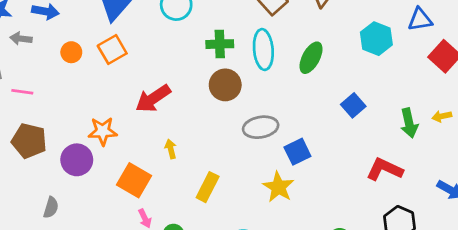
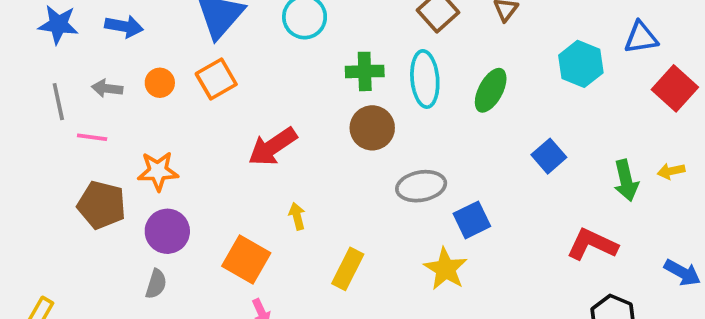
gray arrow: (21, 39) -> (107, 88), moved
orange star: (103, 131) -> (158, 171), moved
gray semicircle: (51, 207) -> (156, 284), moved

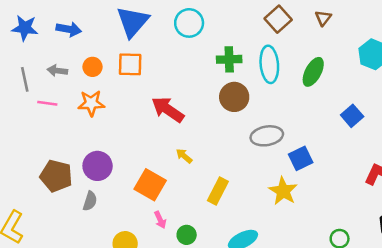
orange square: (216, 79) -> (130, 64), turned 32
red arrow: (273, 147) -> (168, 109), turned 68
orange star: (158, 171) -> (91, 103), moved
brown pentagon: (102, 205) -> (56, 176), moved
yellow arrow: (297, 216) -> (184, 156), turned -36

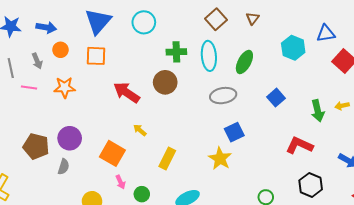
orange circle: (92, 67) -> (60, 50), moved
gray arrow: (57, 71) -> (37, 61), turned -119
brown circle: (234, 97) -> (165, 82), moved
gray ellipse: (267, 136) -> (223, 96), moved

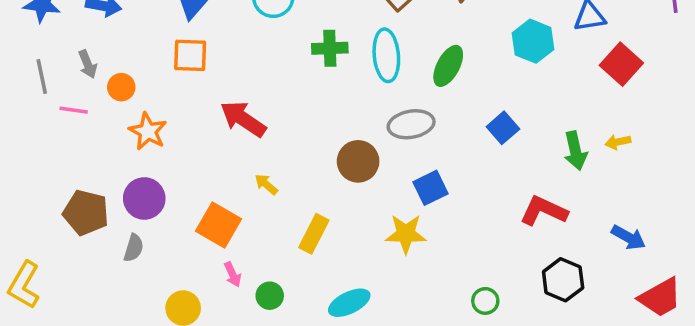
orange circle: (60, 50) -> (121, 87), moved
brown circle: (165, 82) -> (358, 161), moved
orange star: (65, 87) -> (148, 131), moved, turned 30
yellow star: (220, 159) -> (406, 234), turned -30

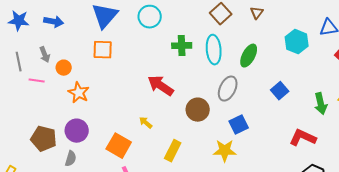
red arrow: (243, 119) -> (161, 86), moved
gray ellipse: (411, 124) -> (228, 89), turned -55

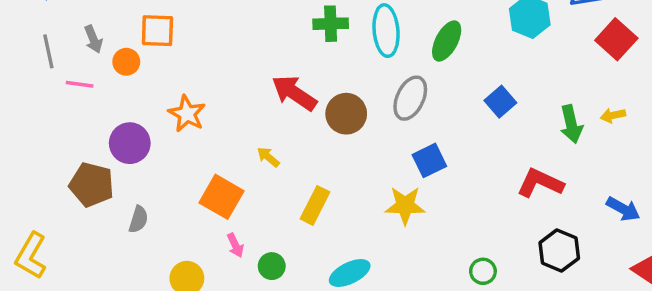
orange square: (103, 50) -> (157, 31), moved
orange star: (79, 93) -> (187, 114), moved
brown circle: (198, 110) -> (346, 114), moved
purple circle: (77, 131) -> (130, 143), moved

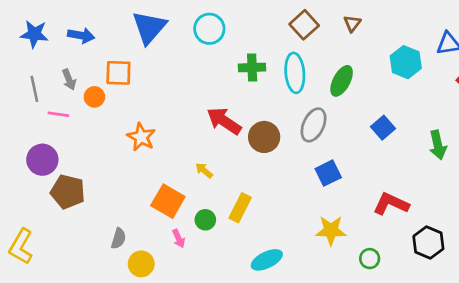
purple circle: (130, 143) -> (42, 160), moved
red L-shape: (540, 183) -> (391, 204), moved
yellow star: (405, 205) -> (331, 230), moved
gray semicircle: (138, 219) -> (118, 239), moved
green circle: (272, 266) -> (205, 220), moved

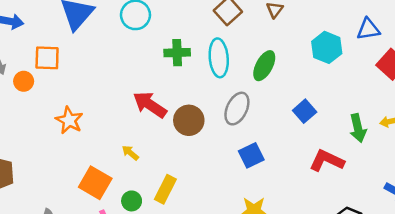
red L-shape: (391, 204) -> (327, 161), moved

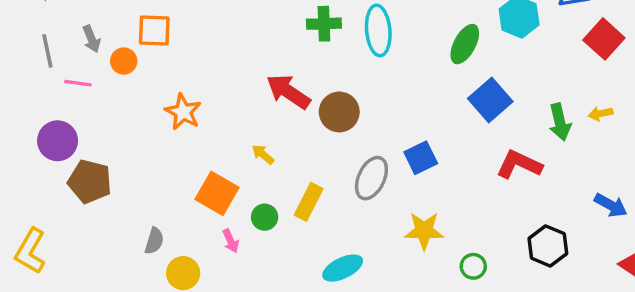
green ellipse: (264, 66) -> (465, 44), moved
gray ellipse: (237, 109) -> (371, 178), moved
blue square: (305, 111) -> (490, 100), size x1.4

